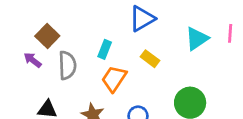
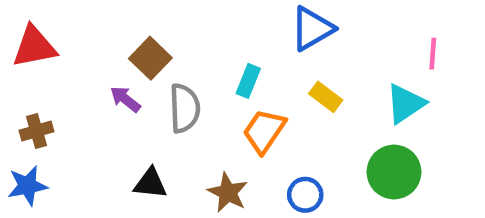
pink line: (230, 33) -> (433, 54), moved
cyan triangle: (197, 39) -> (405, 104), moved

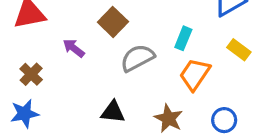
purple arrow: (125, 99) -> (74, 48), moved
gray semicircle: (185, 108) -> (137, 58), turned -116
brown cross: (37, 131) -> (31, 74), turned -30

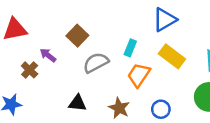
yellow rectangle: (239, 50) -> (172, 56), size x1.5
brown cross: (31, 74) -> (30, 70), moved

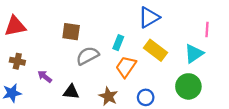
brown square: (77, 36) -> (71, 32), turned -36
purple arrow: (48, 55) -> (45, 77), moved
brown cross: (30, 70) -> (17, 61), moved, turned -32

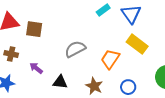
blue triangle: (149, 17) -> (131, 14), turned -35
brown square: (71, 32) -> (34, 29), moved
cyan rectangle: (118, 43) -> (103, 10), moved, turned 32

